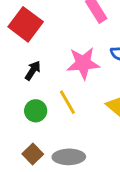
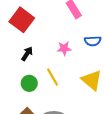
pink star: (83, 63) -> (64, 48), size x0.6

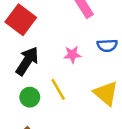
black arrow: (27, 54) -> (27, 61), size x1.6

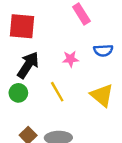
red square: (21, 20) -> (22, 26), turned -32
green circle: (30, 97) -> (18, 93), moved

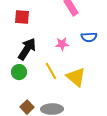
red square: (22, 26) -> (22, 17), size x0.7
yellow triangle: (102, 95) -> (76, 77), moved

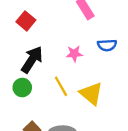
red square: (22, 17) -> (26, 21), turned 35

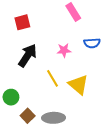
red square: (26, 21) -> (22, 22), turned 35
green circle: (22, 88) -> (11, 97), moved

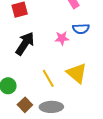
blue semicircle: (92, 43) -> (81, 29), moved
yellow line: (52, 78) -> (48, 78), moved

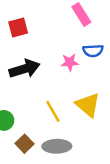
black arrow: (25, 44) -> (25, 69), turned 40

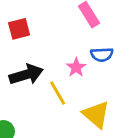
pink star: (70, 62) -> (76, 67), turned -30
yellow line: (53, 111) -> (58, 93), moved

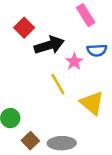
red square: (19, 29) -> (24, 28), turned -30
black arrow: (26, 75) -> (49, 45), moved

